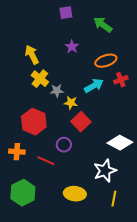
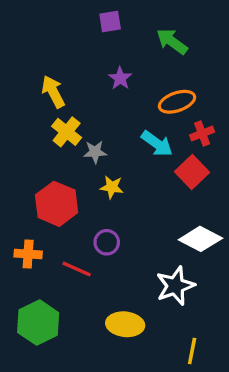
cyan arrow: (94, 86) -> (157, 144), turned 66
yellow star: (71, 103) -> (112, 187), moved
red square: (81, 122) -> (192, 172), moved
yellow line: (114, 199) -> (192, 351), moved

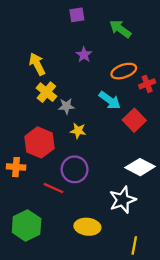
red cross: (202, 134) -> (147, 84), moved
purple circle: (107, 242) -> (75, 169), size x1.5
orange cross: (28, 254) -> (16, 167), moved

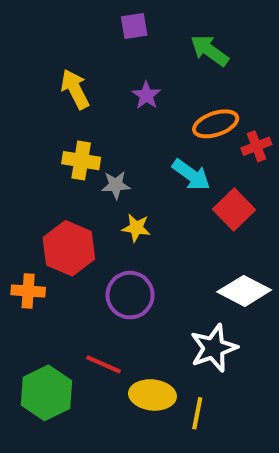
yellow arrow: (37, 64) -> (75, 89), moved
yellow cross: (46, 92) -> (81, 161), turned -30
red line: (53, 188) -> (104, 364), moved
yellow line: (134, 245) -> (197, 413), moved

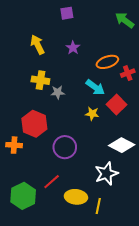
green arrow: (210, 50) -> (125, 20), moved
yellow star: (136, 228) -> (92, 114), moved
red line: (104, 364) -> (52, 182), turned -66

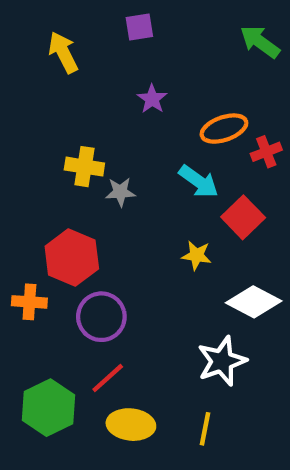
yellow arrow: (37, 45) -> (63, 52), moved
yellow star: (92, 114) -> (197, 255), moved
purple circle: (65, 147) -> (101, 317), moved
yellow ellipse: (76, 197) -> (131, 425), moved

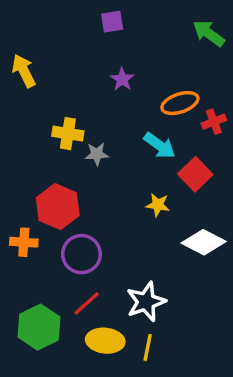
yellow arrow: (63, 52) -> (24, 71), moved
white star: (222, 361) -> (146, 302), moved
yellow line: (205, 429) -> (148, 347), moved

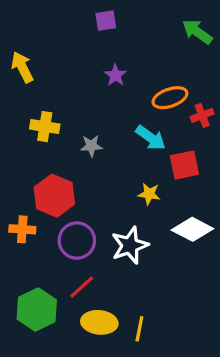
yellow cross: (68, 134) -> (45, 127), moved
red square: (195, 174) -> (184, 165), turned 32
white star: (146, 302) -> (130, 245), moved

